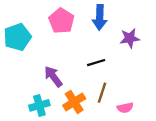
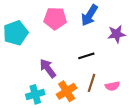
blue arrow: (100, 17) -> (89, 15), turned 30
pink pentagon: (61, 21) -> (55, 18), turned -30
pink semicircle: (125, 108) -> (112, 86), moved

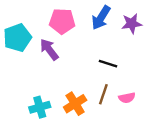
purple star: (117, 34) -> (132, 24), moved
black line: (86, 56) -> (108, 64), moved, turned 35
purple arrow: (48, 68) -> (49, 49), moved

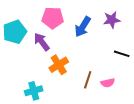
blue arrow: (101, 18) -> (83, 27), moved
black line: (108, 64) -> (122, 54), moved
orange cross: (75, 104) -> (59, 65), moved

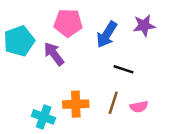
black line: (122, 54) -> (123, 69), moved
orange cross: (59, 65) -> (76, 104), moved, turned 30
cyan cross: (34, 91) -> (44, 117), turned 36

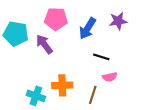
cyan pentagon: (19, 41) -> (16, 34), turned 30
brown line: (113, 103) -> (93, 95), moved
pink semicircle: (139, 107) -> (110, 77), moved

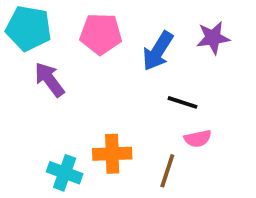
cyan pentagon: (16, 34) -> (29, 28), moved
purple arrow: (44, 44) -> (49, 80), moved

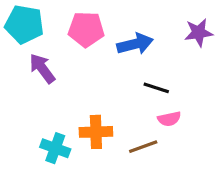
purple star: (213, 38) -> (199, 33), moved
blue arrow: (158, 51) -> (135, 44), turned -136
brown line: (167, 171) -> (143, 147), turned 52

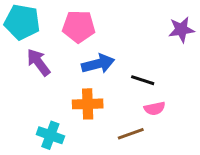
blue arrow: (135, 44) -> (98, 64), moved
orange cross: (96, 132) -> (88, 104), moved

